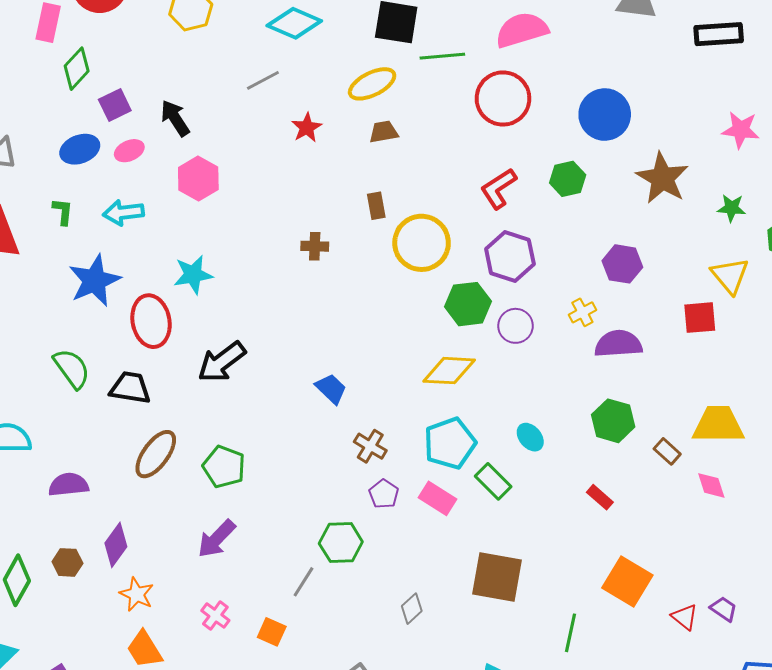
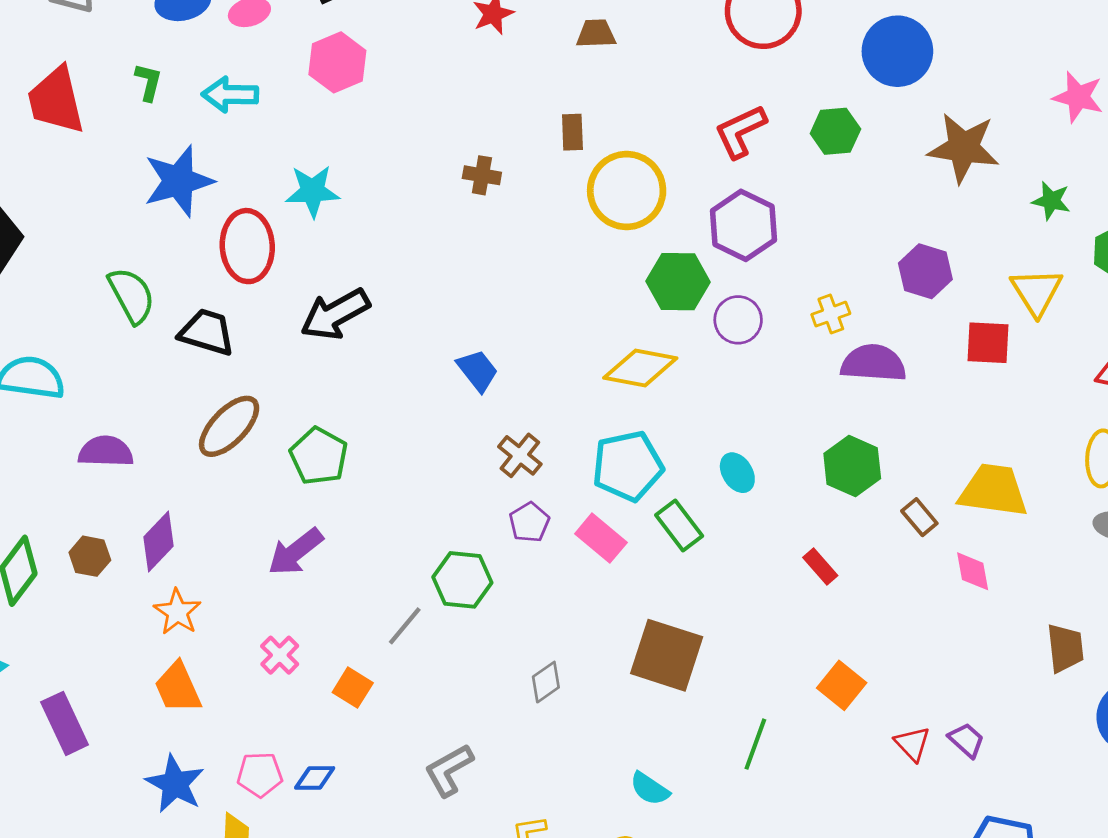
brown star: (662, 178) -> (963, 148), turned -30
purple hexagon: (622, 264) -> (925, 271), moved
orange square: (627, 582) -> (842, 685), size x0.7

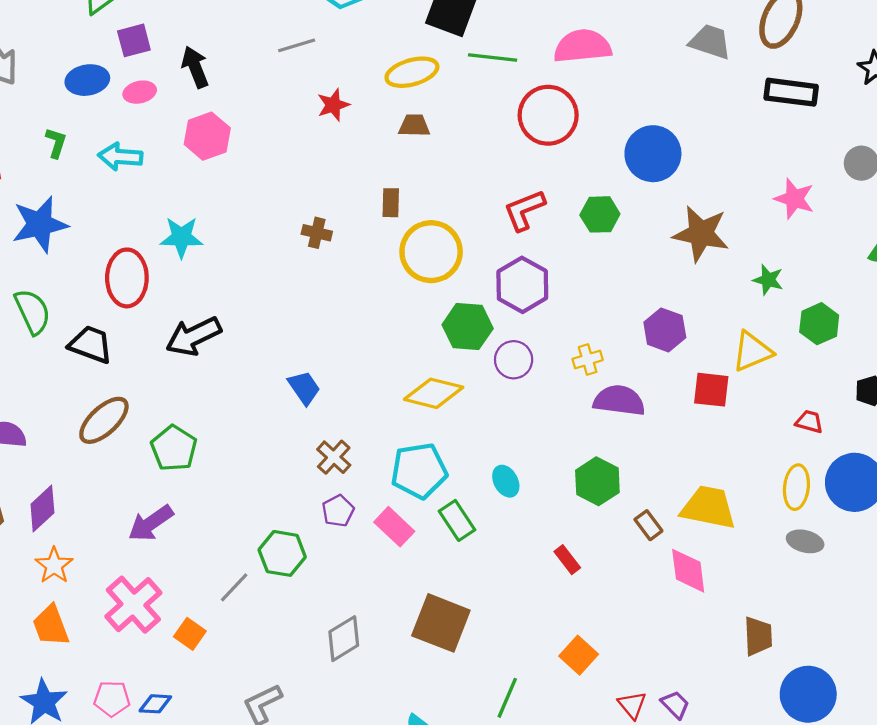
blue star: (178, 181) -> (40, 224), moved
yellow triangle: (1037, 292) -> (752, 351), turned 36
pink diamond: (973, 571) -> (688, 571), size x1.4
pink cross: (280, 655) -> (133, 605), size x1.8
gray diamond: (546, 682) -> (344, 639), size x1.4

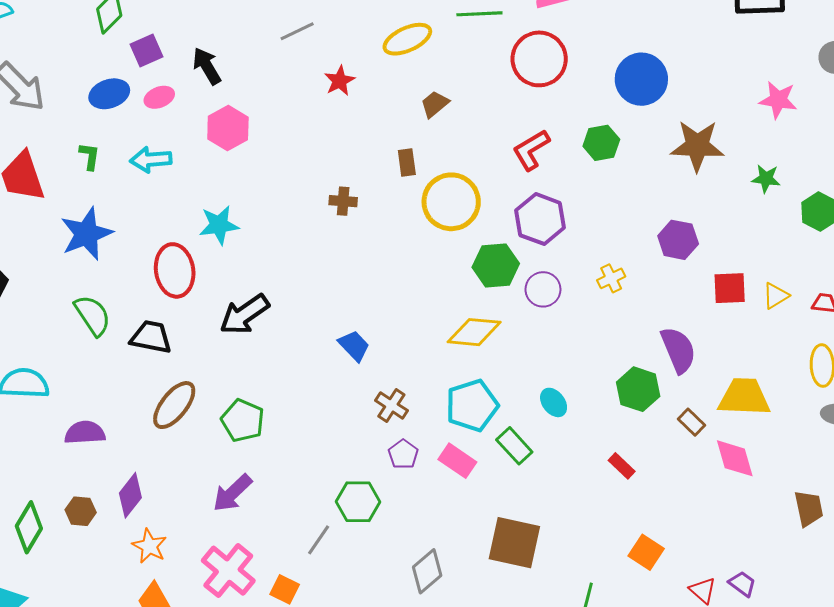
brown trapezoid: (414, 126) -> (435, 104), moved, turned -32
yellow triangle: (752, 351) -> (776, 296), moved, size x0.7
purple semicircle: (619, 401) -> (678, 350), moved, turned 69

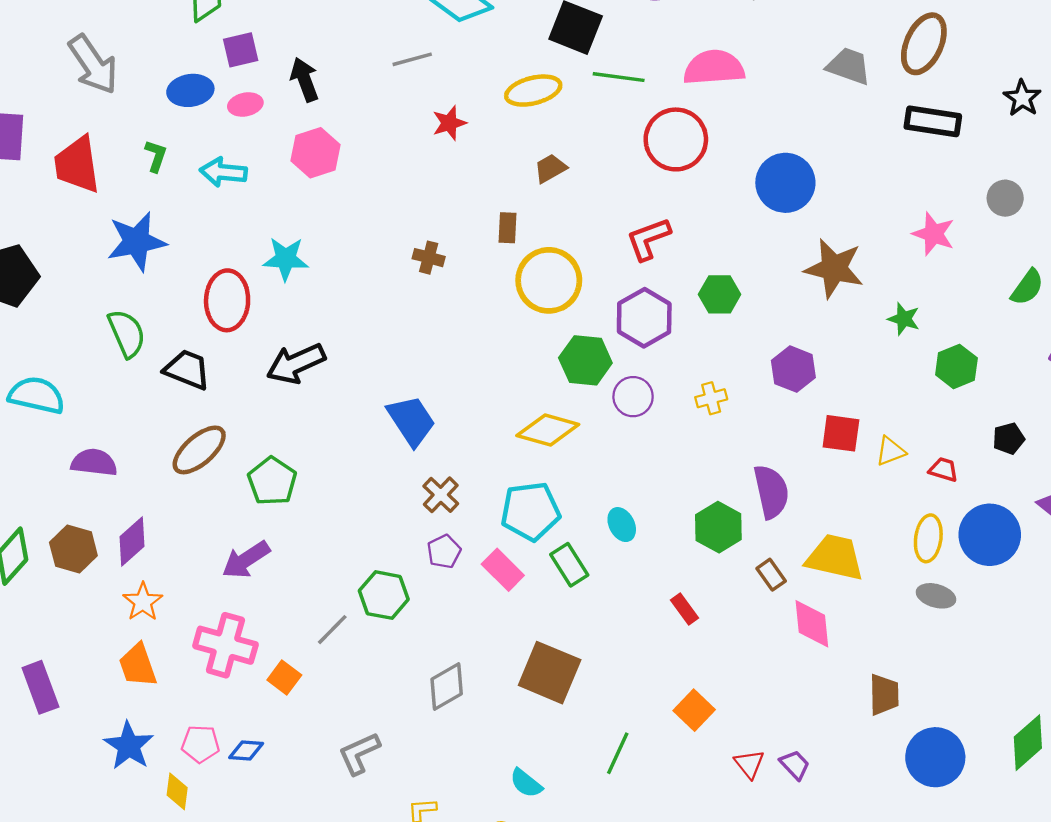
green hexagon: (601, 143) -> (720, 294), moved
blue trapezoid: (354, 346) -> (411, 421), size x1.4
brown hexagon: (81, 511) -> (73, 549), size x1.4
pink cross: (228, 571) -> (225, 645), turned -34

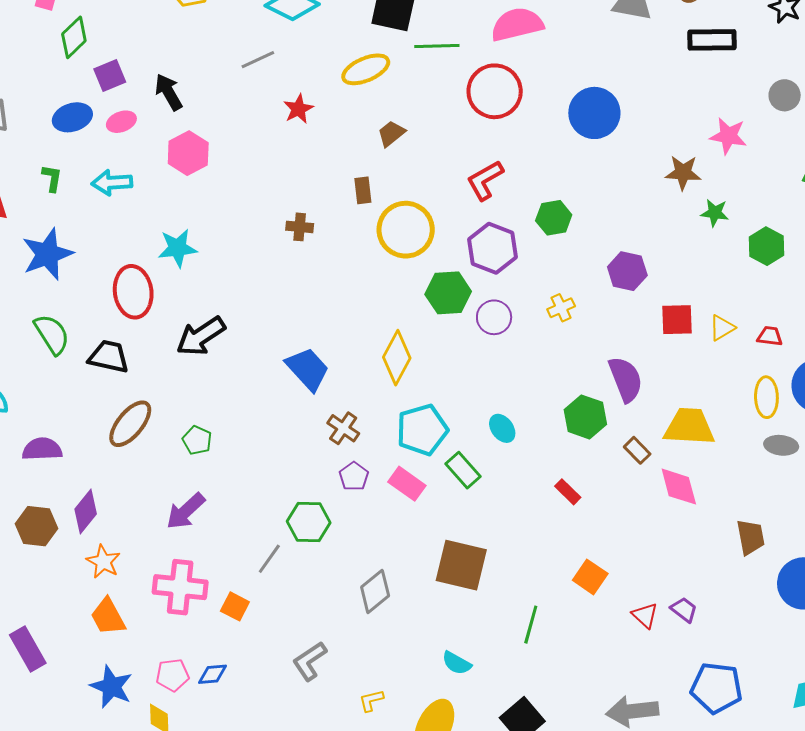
brown star: (834, 268) -> (683, 173), moved, size x0.7
yellow diamond: (548, 430) -> (397, 358), moved, turned -68
green pentagon: (272, 481) -> (197, 440), size x0.7

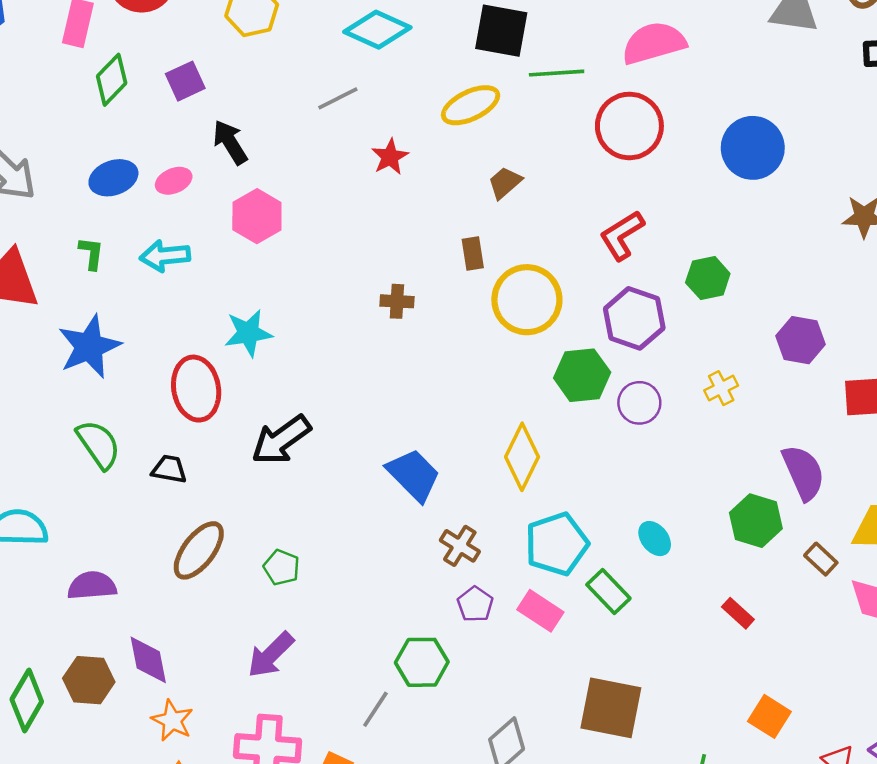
purple square: (110, 76) -> (185, 81), moved
black trapezoid: (109, 357) -> (169, 469), size x0.7
purple diamond: (86, 511) -> (148, 660), turned -48

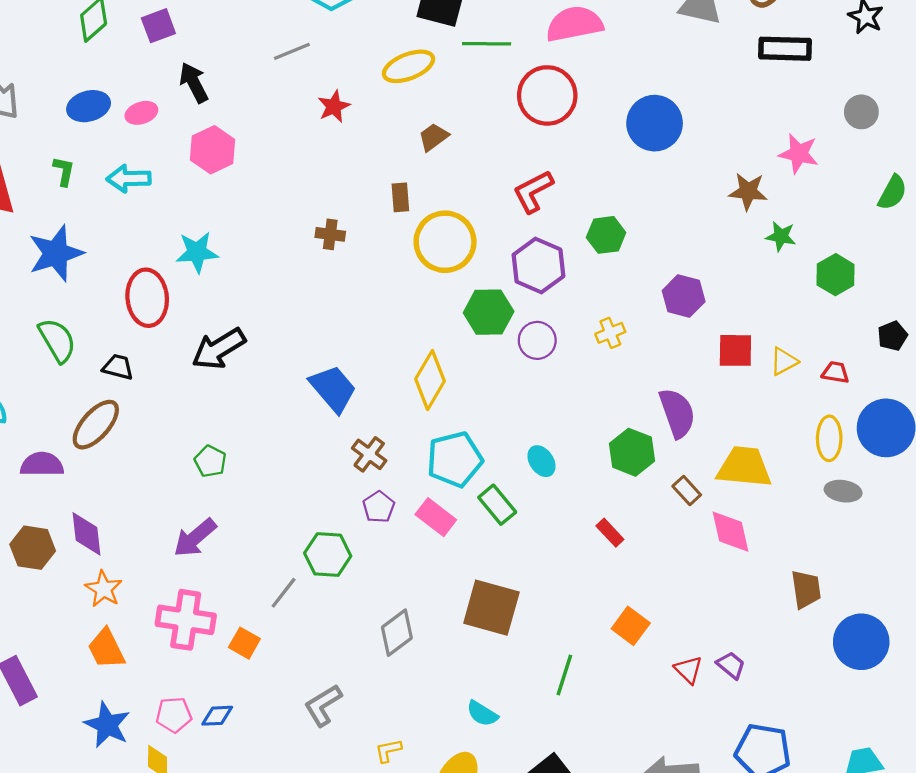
brown ellipse: (199, 550) -> (96, 425), moved

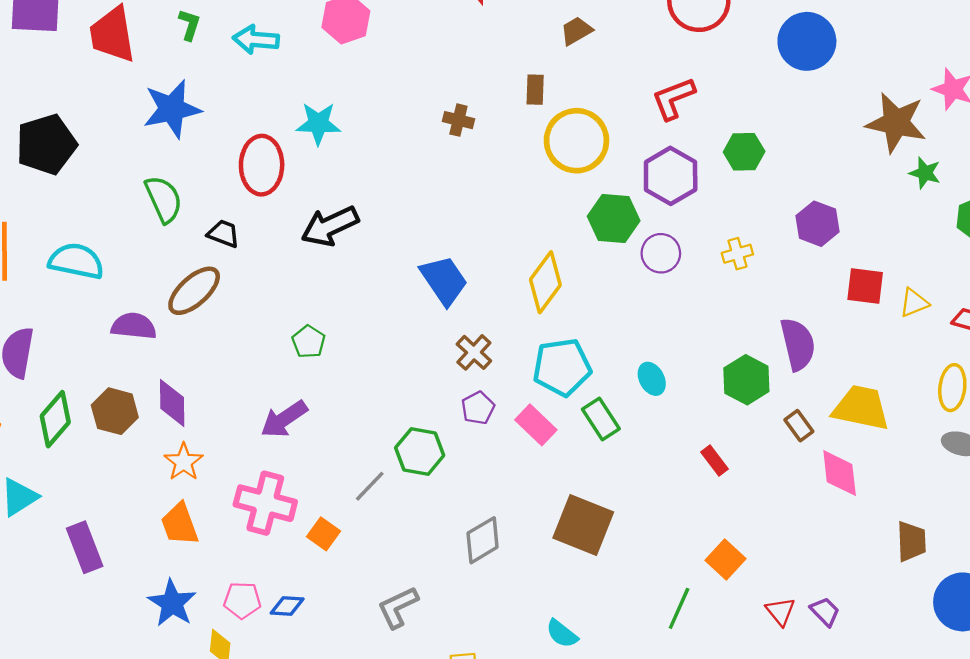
brown star: (748, 191) -> (896, 123), size x1.5
green line: (564, 675) -> (679, 608), moved

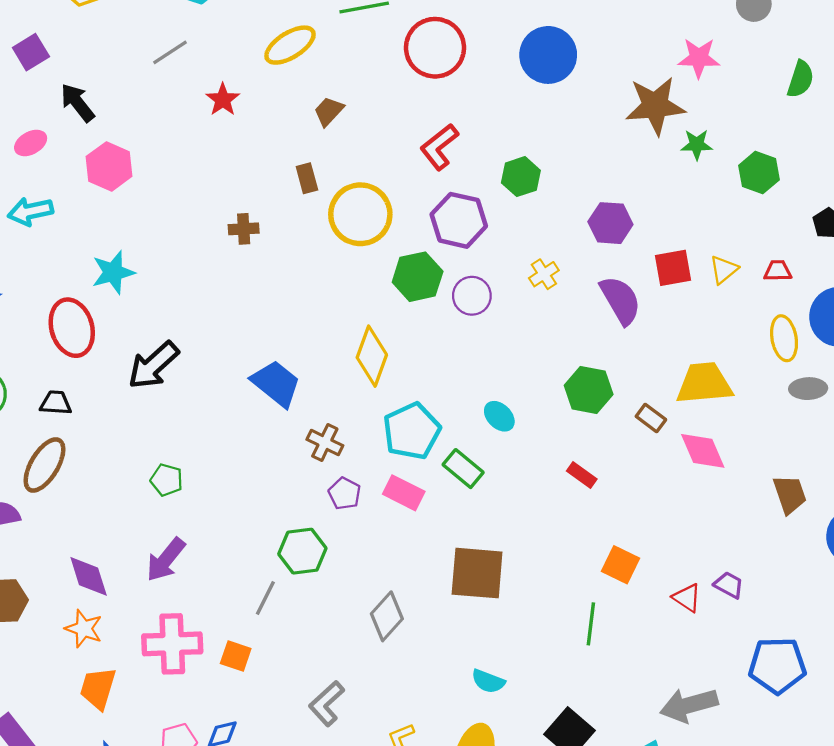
purple semicircle: (798, 344) -> (620, 300), moved
purple diamond: (172, 403) -> (89, 576), moved
orange trapezoid: (180, 524) -> (98, 688), turned 54

